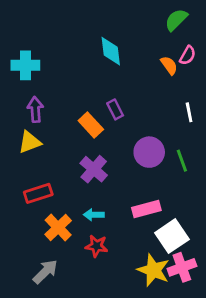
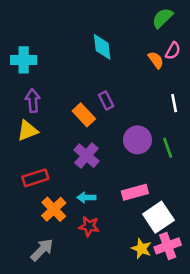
yellow star: (153, 270) -> (141, 249), size x0.7

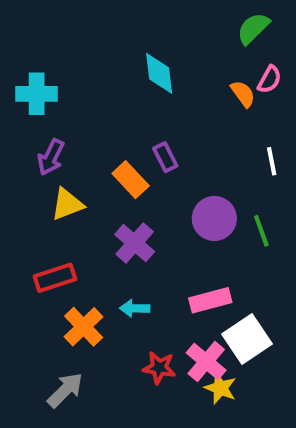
purple arrow: (33, 101) -> (51, 157), turned -150
yellow triangle: (27, 131) -> (67, 204), moved
red star: (89, 226) -> (159, 368), moved
pink cross: (168, 246) -> (206, 361), moved, turned -30

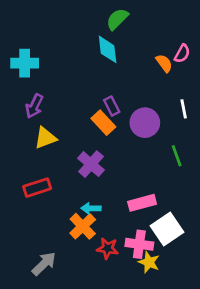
green semicircle: (253, 28) -> (117, 19), moved
orange rectangle: (131, 180) -> (103, 123), moved
purple circle: (214, 218) -> (145, 123), moved
orange cross: (84, 327) -> (83, 226), moved
pink cross: (206, 361) -> (139, 244), turned -32

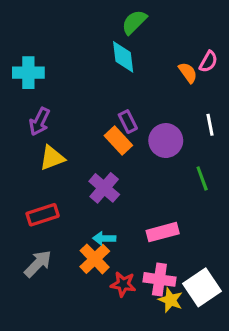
white square: (167, 229) -> (202, 287), moved
gray arrow: (44, 264) -> (38, 264), moved

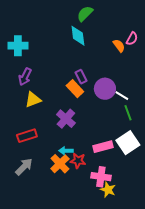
white line: (210, 125) -> (122, 96), moved, turned -48
red star: (123, 284) -> (78, 161), moved
white square: (202, 287) -> (128, 143), moved

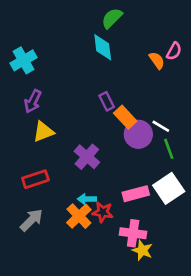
cyan cross: (18, 46) -> (24, 60), turned -30
orange rectangle: (75, 89) -> (125, 117), moved
purple circle: (105, 89) -> (138, 134), moved

